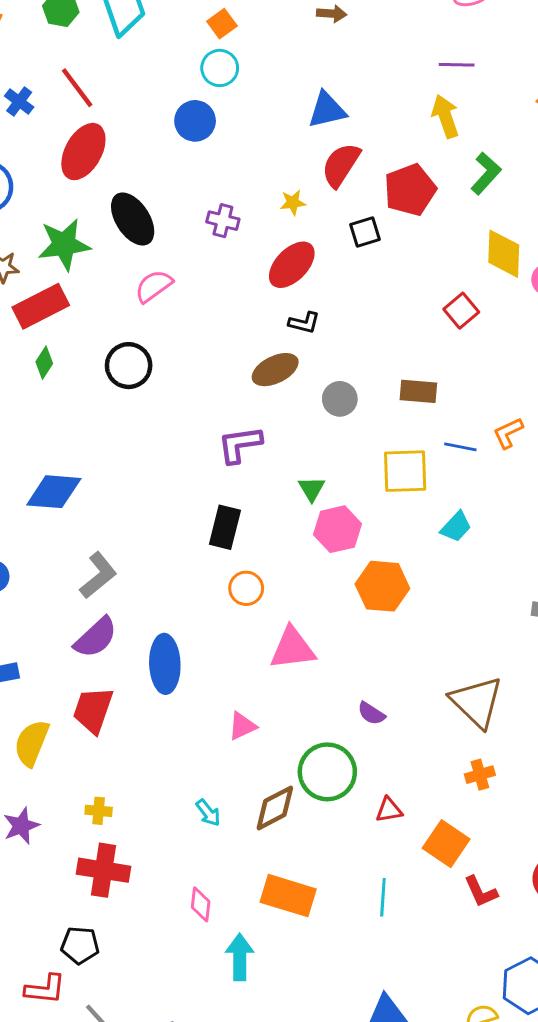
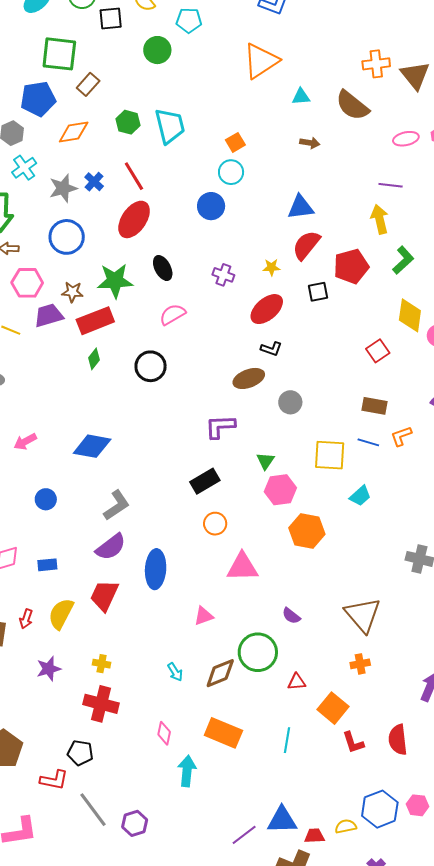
black ellipse: (133, 219) -> (163, 268), size x0.7
brown rectangle: (418, 391) -> (374, 406), moved
black rectangle: (225, 527) -> (205, 481), turned 40

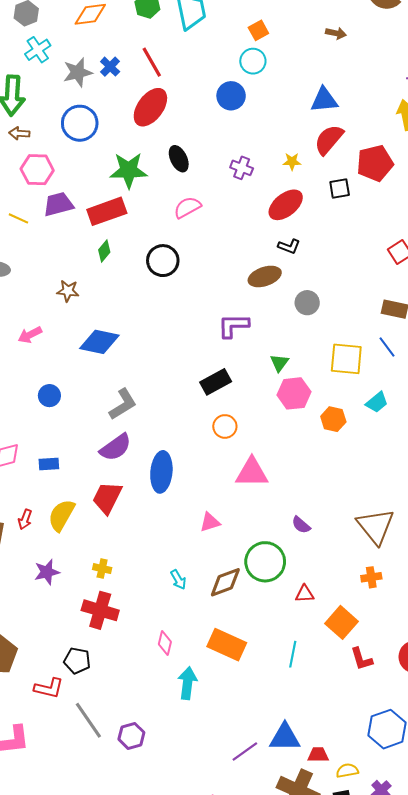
brown star: (72, 292) -> (68, 291), moved
blue line: (368, 442) -> (387, 347), turned 35
orange hexagon: (307, 531) -> (333, 419), moved, size x0.7
yellow semicircle: (346, 826) -> (347, 771), moved

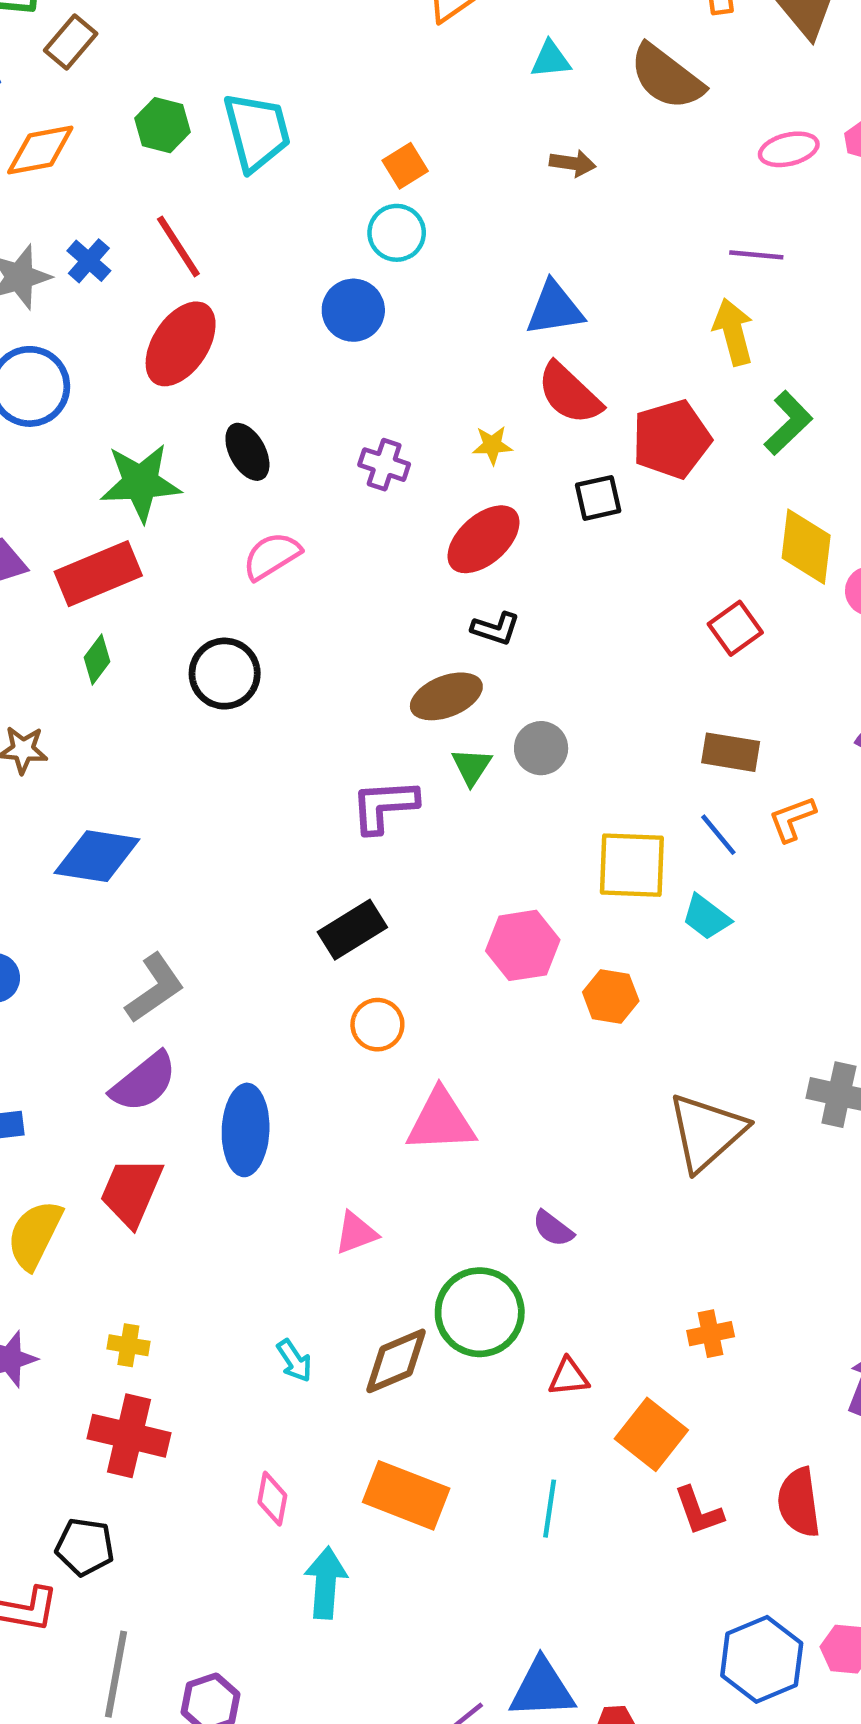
red semicircle: (329, 140) -> (569, 394), turned -84
green triangle: (279, 363) -> (471, 767), moved
cyan trapezoid: (377, 402) -> (706, 917), moved, turned 80
brown triangle: (376, 526) -> (707, 1132), moved, turned 30
gray line: (88, 720) -> (116, 1674), turned 48

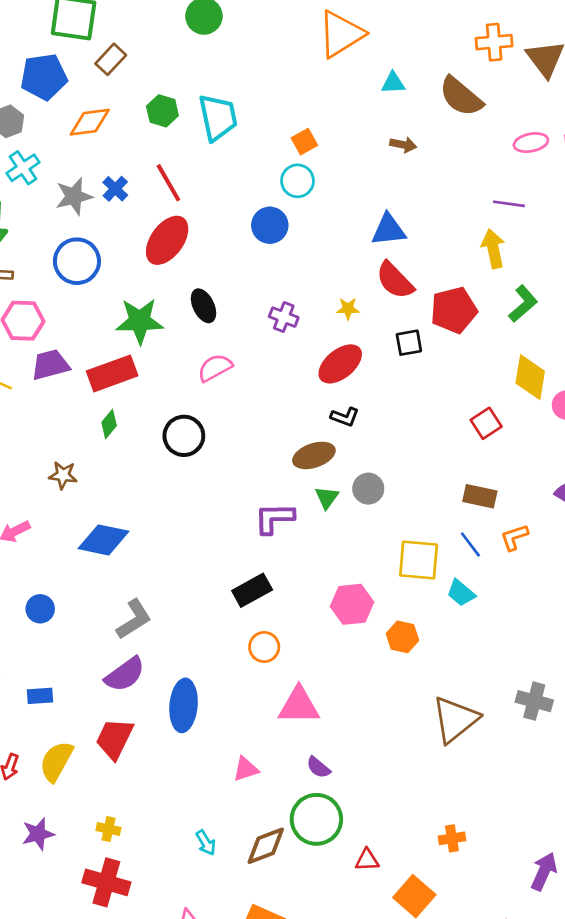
purple semicircle: (553, 1229) -> (318, 767), moved

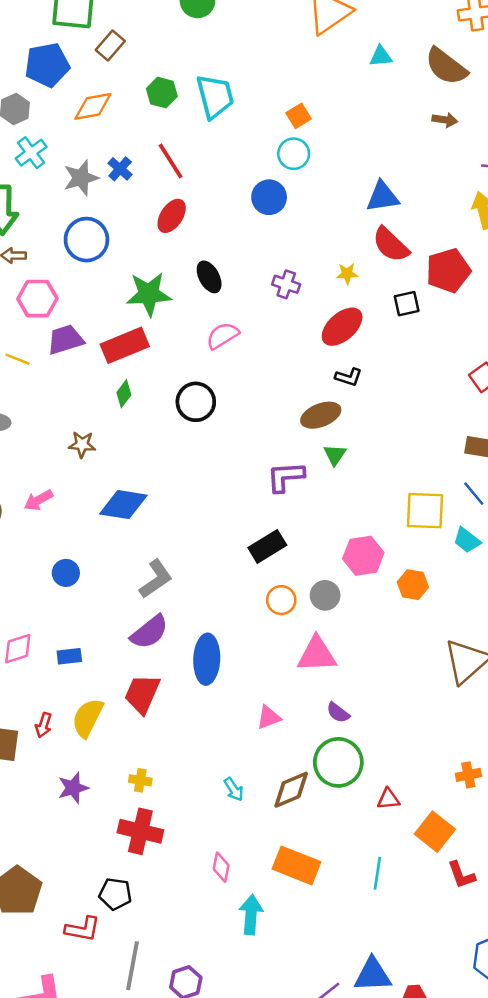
brown arrow: (403, 145) -> (445, 120), moved
red ellipse: (167, 240) -> (172, 216), size x0.7
gray circle: (368, 489) -> (325, 595), moved

